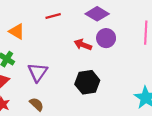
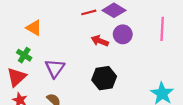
red line: (53, 16) -> (89, 12), moved

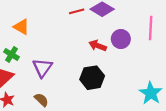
purple circle: (123, 34) -> (121, 39), moved
red arrow: (100, 41) -> (98, 46), moved

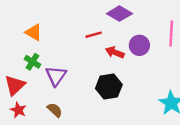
red line: (77, 11) -> (94, 35), moved
green cross: (11, 54) -> (32, 62), moved

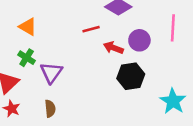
black hexagon: (109, 86) -> (131, 76), moved
brown semicircle: (55, 110) -> (50, 109), turned 42

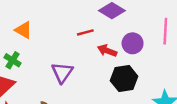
green cross: (27, 58) -> (13, 60), moved
purple triangle: (51, 73) -> (62, 72), moved

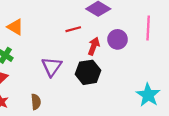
red arrow: (107, 51) -> (94, 46), turned 90
black hexagon: (124, 78) -> (88, 72), moved

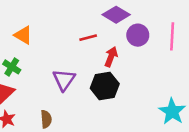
purple circle: (118, 39) -> (138, 35), moved

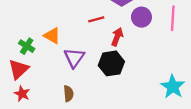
orange triangle: (23, 35) -> (52, 36), moved
brown semicircle: (46, 119) -> (68, 94), moved

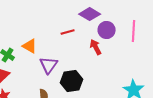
red arrow: (117, 37) -> (96, 47), moved, turned -49
black hexagon: (111, 63) -> (72, 81), moved

